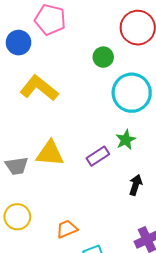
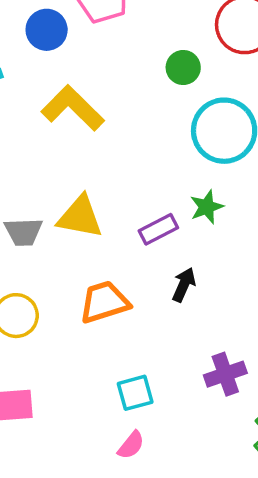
black arrow: (136, 185) -> (184, 285), moved
orange trapezoid: (67, 229) -> (104, 302), moved, size x1.4

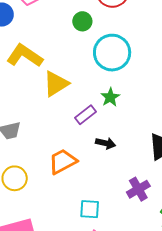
yellow triangle: (80, 217) -> (56, 84), moved, turned -32
black arrow: (184, 285) -> (106, 143), turned 90
cyan square: (135, 393) -> (90, 209), turned 30

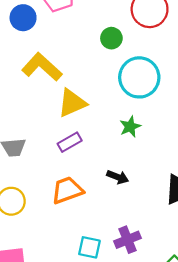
purple rectangle: (85, 115) -> (70, 142), moved
purple cross: (138, 189) -> (128, 240), moved

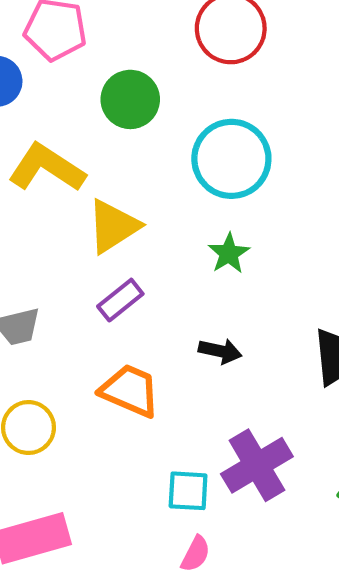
green circle: (111, 38) -> (130, 99), moved, size x1.4
orange trapezoid: (67, 190) -> (130, 391), turned 52
purple cross: (128, 240) -> (257, 465), size x1.4

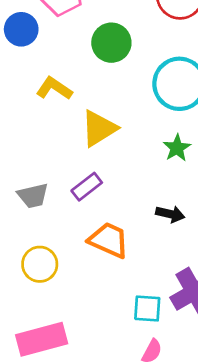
yellow L-shape: (47, 168) -> (54, 88), size x0.7
purple rectangle: (120, 300) -> (87, 187), moved

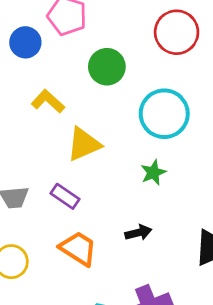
purple rectangle: (87, 187) -> (65, 196), turned 64
black arrow: (170, 214) -> (138, 233), turned -35

